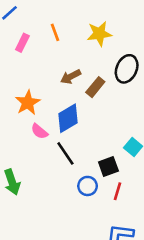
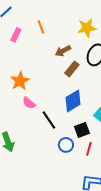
yellow star: (99, 34) -> (87, 28), moved
brown arrow: (71, 77) -> (63, 51), moved
blue diamond: (68, 118) -> (73, 101), moved

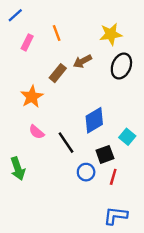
brown rectangle: (72, 69) -> (58, 73), moved
pink semicircle: (29, 103) -> (37, 132), moved

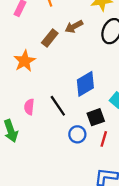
pink semicircle: (37, 132) -> (29, 107), moved, turned 56

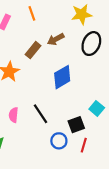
blue diamond: (85, 84) -> (62, 77), moved

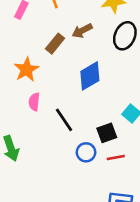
pink semicircle: (14, 115) -> (34, 102), moved
red line: (84, 145) -> (116, 157), turned 64

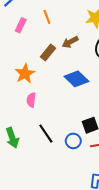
blue diamond: (90, 76) -> (76, 79), turned 75
black line: (64, 120) -> (46, 134), moved

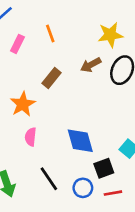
brown arrow: (70, 42) -> (91, 65), moved
blue diamond: (76, 79) -> (80, 141), moved, turned 30

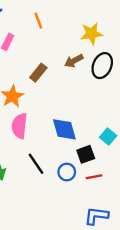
orange line: (50, 33) -> (38, 21), moved
pink semicircle: (31, 137) -> (19, 126), size x1.5

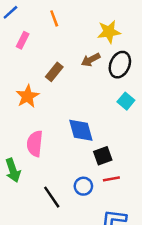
pink semicircle: (19, 126) -> (35, 144), moved
cyan square: (108, 137) -> (126, 101), moved
black line: (36, 164) -> (52, 197), moved
blue circle: (67, 172) -> (83, 186), moved

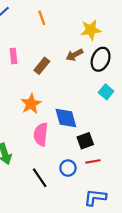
pink rectangle: (23, 40) -> (14, 56), moved, turned -32
orange star: (27, 96) -> (31, 104), moved
pink semicircle: (35, 144) -> (41, 134), moved

